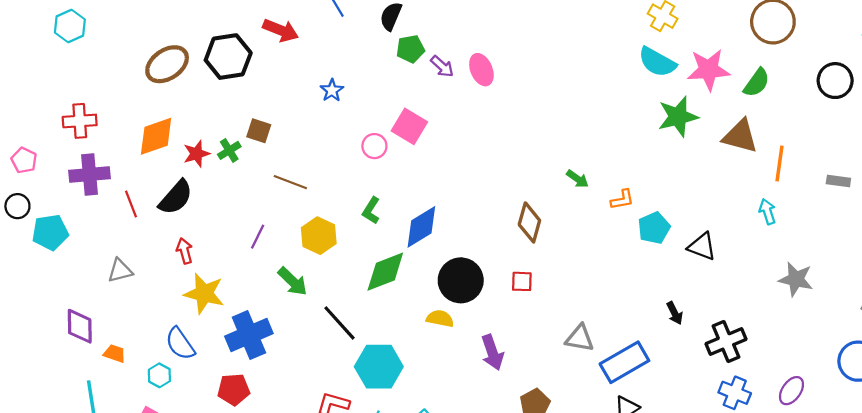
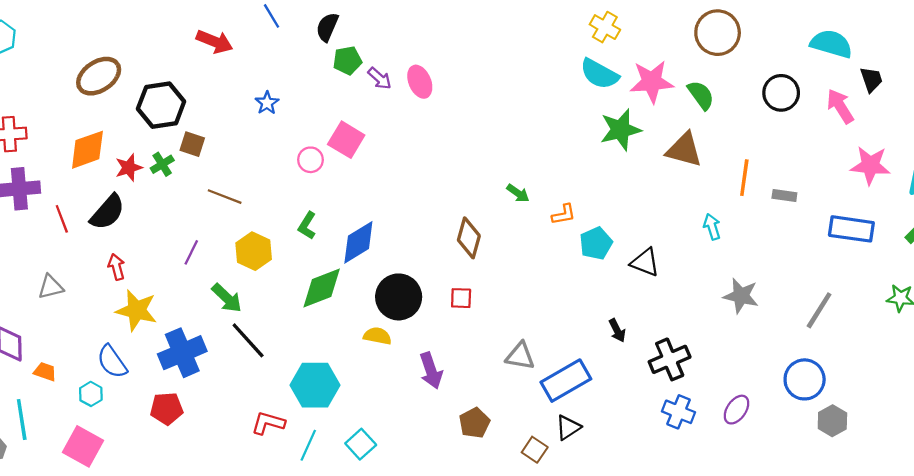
black hexagon: (228, 57) -> (161, 105), moved
green semicircle: (757, 83) -> (701, 95), turned -72
orange line: (779, 164) -> (744, 178), moved
black line: (340, 323) -> (248, 340), moved

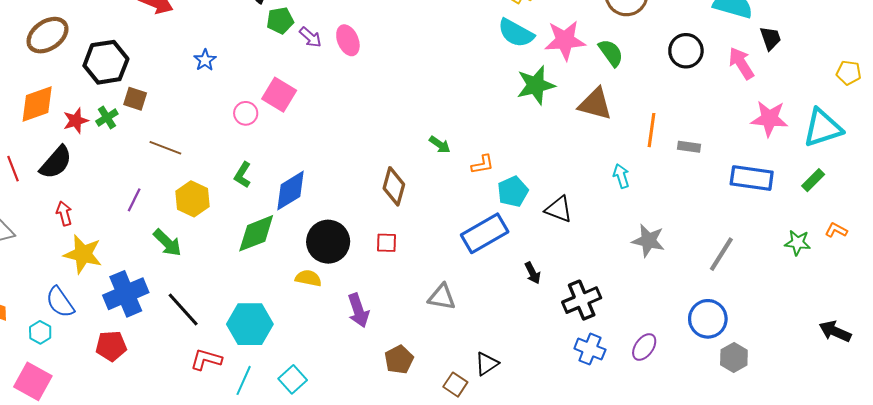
black line: (248, 340) -> (183, 309), moved
blue rectangle: (566, 381) -> (485, 233), moved

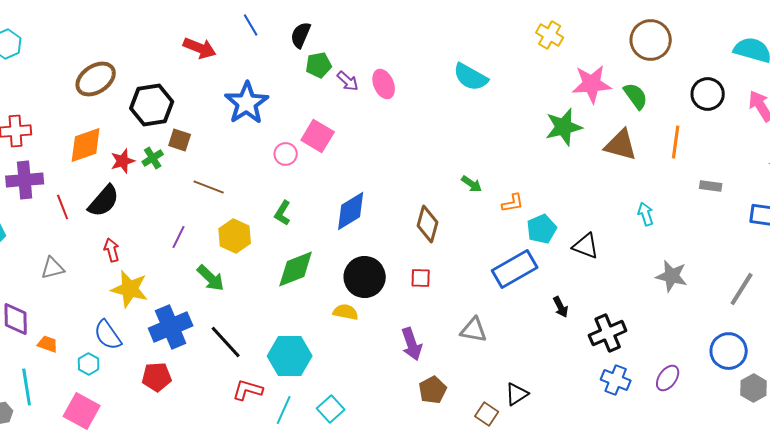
cyan semicircle: (516, 33) -> (471, 77), moved
blue star: (205, 60) -> (247, 103), size x2.0
orange line: (652, 130) -> (676, 142), moved
blue diamond: (291, 191) -> (351, 211), moved
purple arrow: (358, 310) -> (412, 344), moved

